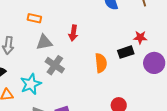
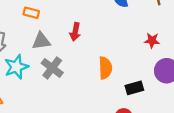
black rectangle: (126, 52) -> (134, 88), moved
cyan star: (31, 84) -> (16, 67), moved

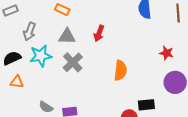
black rectangle: (134, 88) -> (146, 105), moved

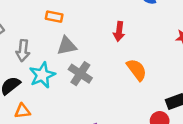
red arrow: (99, 33) -> (119, 31), moved
orange semicircle: (120, 70) -> (137, 70), turned -30

